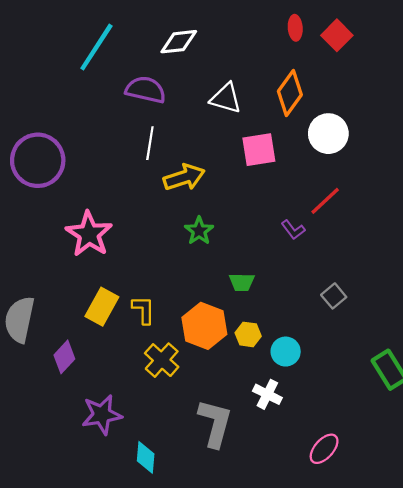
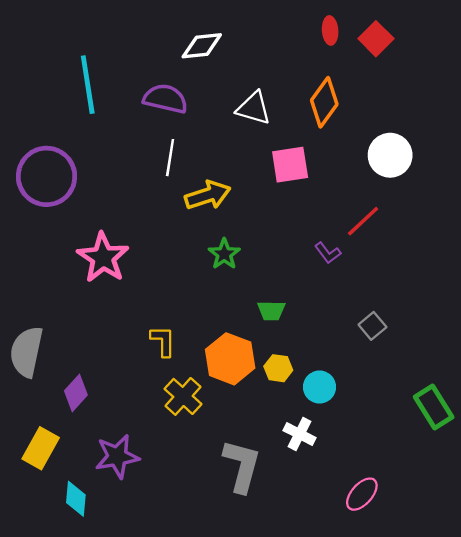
cyan line: (96, 47) -> (88, 85), moved, turned -42
white circle: (328, 134) -> (390, 155), moved
yellow rectangle: (102, 307) -> (41, 448), moved
cyan diamond: (146, 457) -> (76, 499), moved

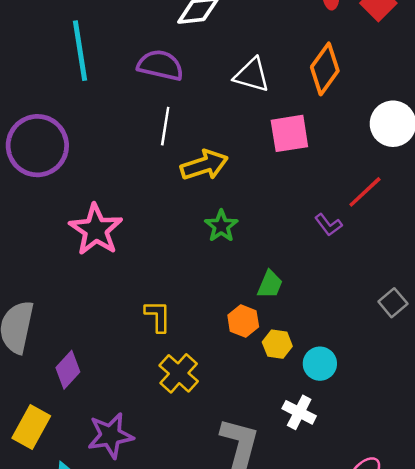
green trapezoid: (271, 311) -> (270, 284), turned -68
gray square: (372, 326) -> (393, 303), moved
orange hexagon: (230, 359) -> (243, 321), moved, size x0.6

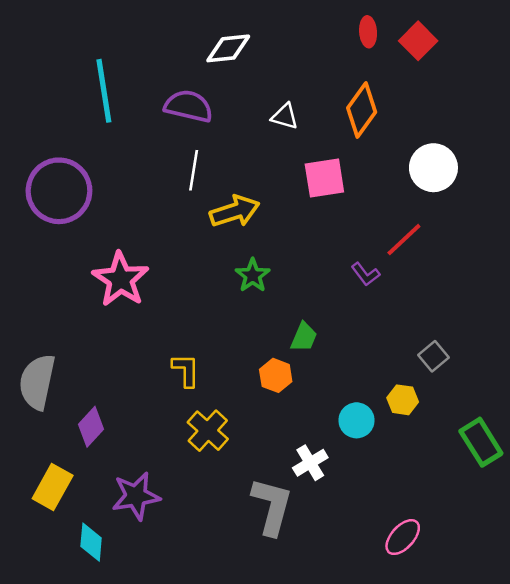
white triangle: (252, 75) -> (285, 116), size x0.7
yellow hexagon: (277, 344) -> (403, 400), moved
white cross: (299, 412) -> (310, 463), moved, turned 32

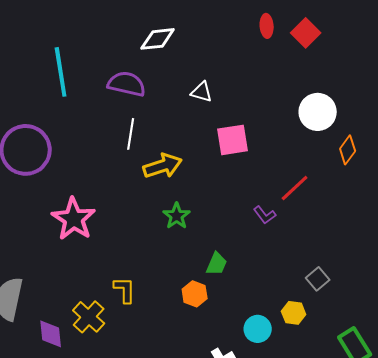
orange diamond: (362, 110) -> (348, 150), moved, size x0.7
white circle: (433, 168) -> (318, 112), moved
purple diamond: (91, 427) -> (51, 334), turned -48
yellow cross: (208, 431) -> (89, 317), moved

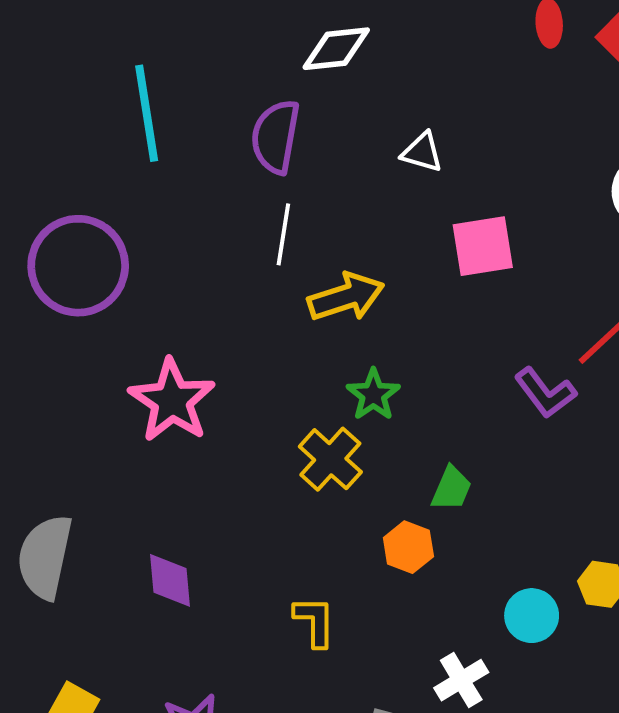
purple semicircle: (127, 84) -> (276, 137), turned -93
purple L-shape: (265, 215) -> (545, 393), size x1.4
yellow L-shape: (125, 290) -> (315, 621), moved
yellow cross: (89, 317) -> (330, 459), moved
purple diamond: (51, 334) -> (170, 580), moved

